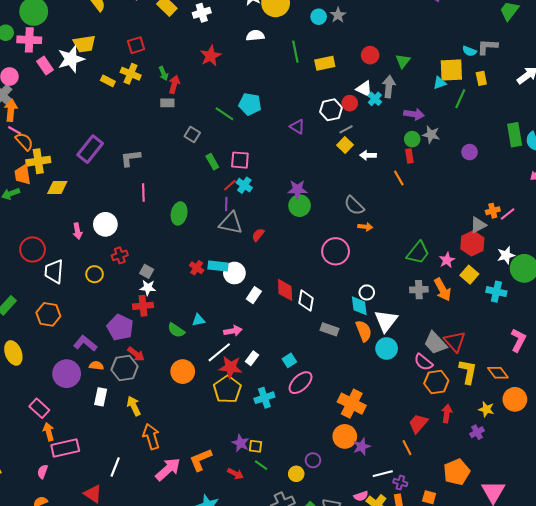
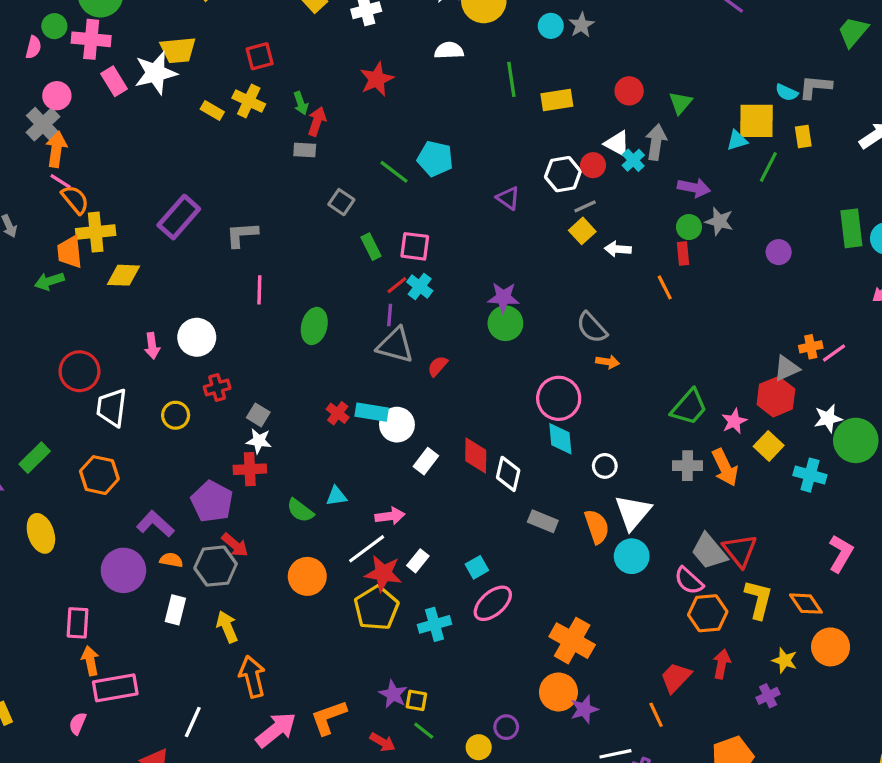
cyan diamond: (359, 306) -> (560, 439), moved
pink rectangle: (39, 408) -> (77, 623), turned 48

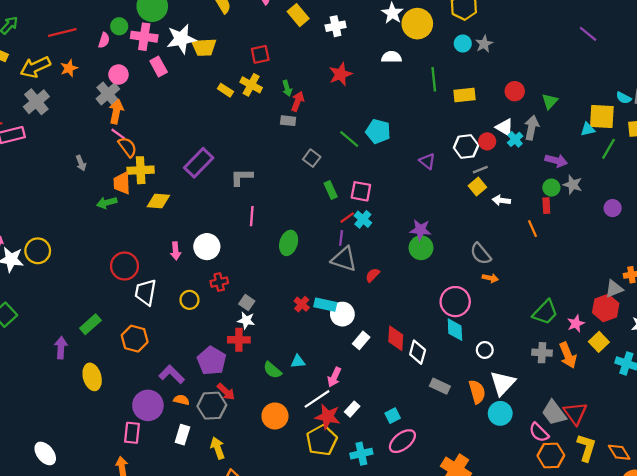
white star: (156, 73) -> (181, 39), moved
pink arrow: (390, 516) -> (334, 377), turned 120
pink rectangle: (77, 623) -> (132, 433), moved

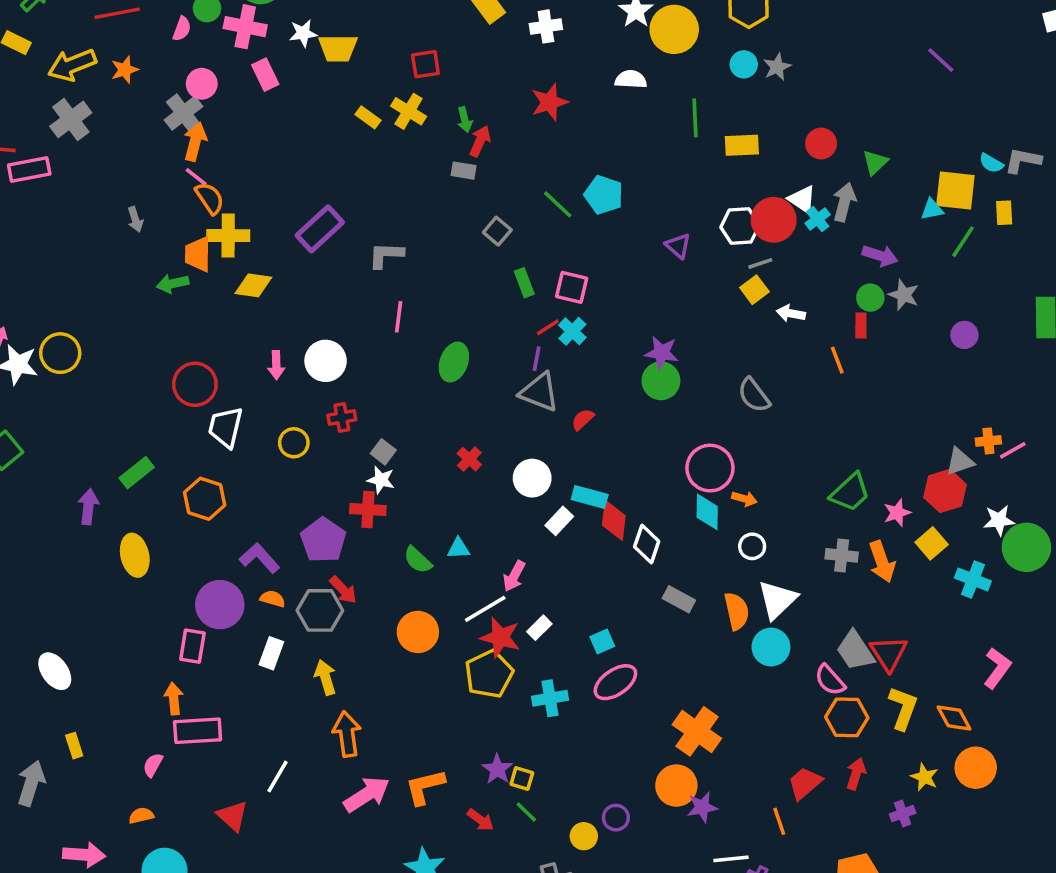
white star: (181, 39) -> (303, 33), size x0.6
red circle: (487, 141) -> (774, 220), size x1.6
orange arrow: (490, 278) -> (744, 499), moved
cyan rectangle: (325, 305) -> (590, 497), moved

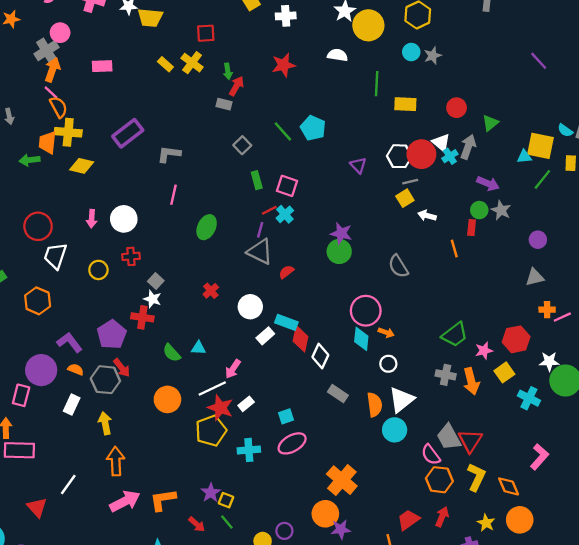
pink rectangle: (265, 75) -> (102, 66), moved, turned -72
gray triangle: (960, 461) -> (535, 277), moved

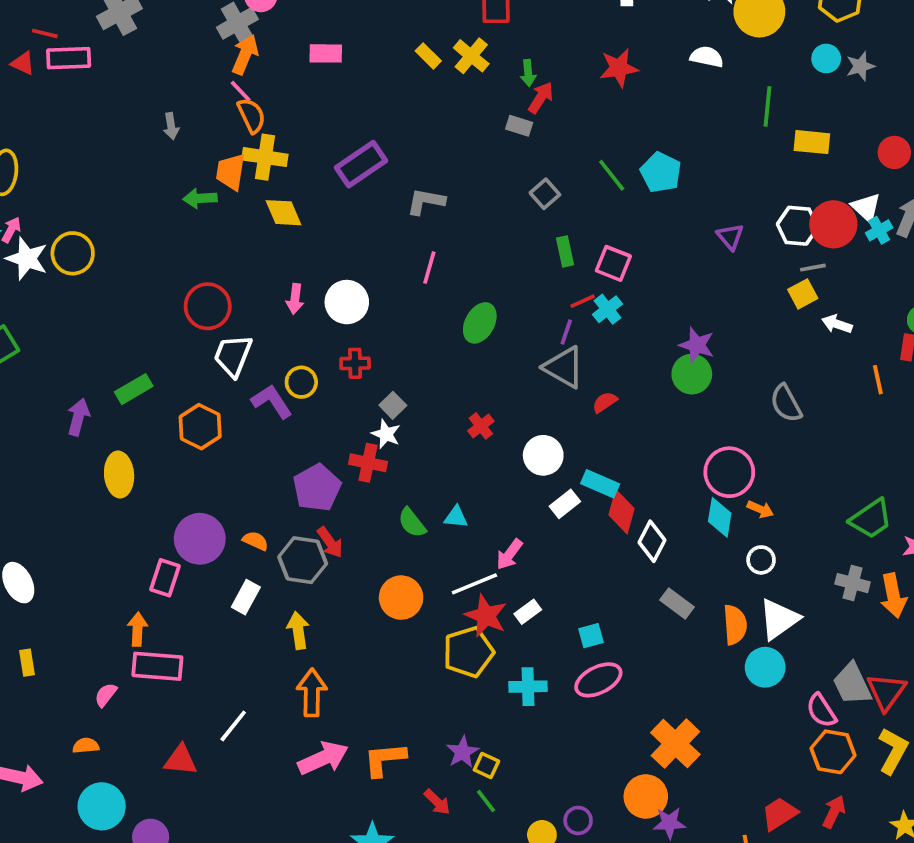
yellow diamond: (82, 166) -> (284, 213), turned 50
purple L-shape: (70, 342) -> (272, 401), moved
red triangle: (37, 507) -> (181, 760), turned -45

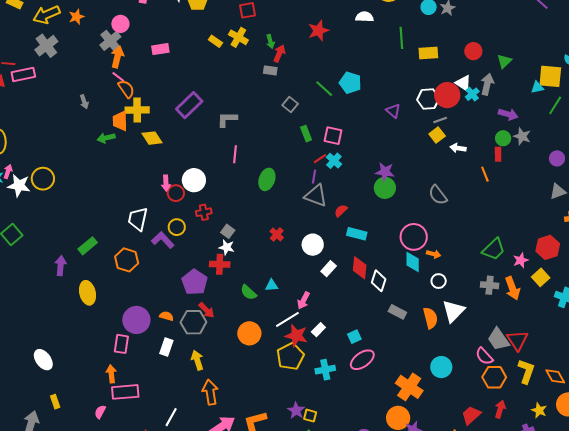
red circle: (208, 306) -> (176, 193), moved, size x0.7
cyan rectangle: (600, 484) -> (357, 234), moved
cyan circle: (765, 667) -> (441, 367), moved

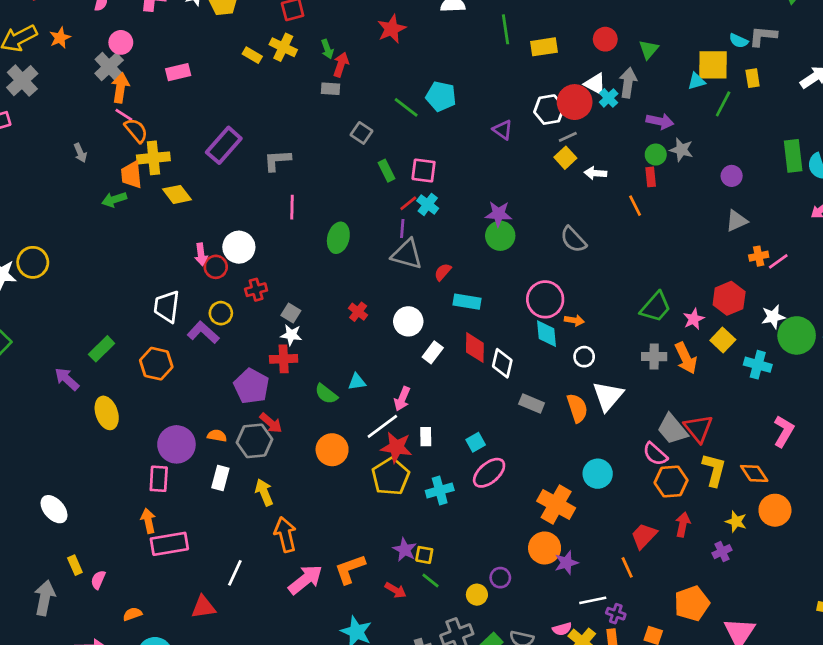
purple arrow: (61, 266) -> (67, 379), turned -48
white rectangle: (318, 330) -> (426, 437), turned -40
pink semicircle: (100, 412) -> (98, 580), moved

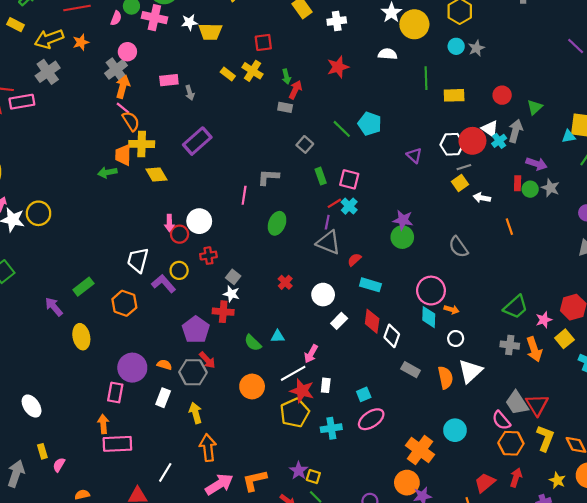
gray arrow: (80, 153) -> (190, 93), moved
gray L-shape: (277, 160) -> (268, 177), moved
red rectangle: (651, 177) -> (518, 183), moved

